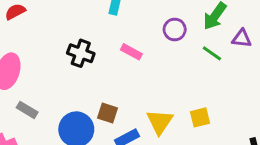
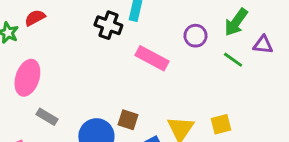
pink rectangle: (131, 52) -> (152, 58), size x1.5
black cross: (81, 53) -> (108, 25), moved

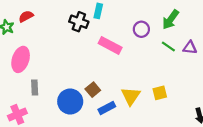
purple triangle: (263, 45) -> (190, 48), moved
gray rectangle: (47, 117) -> (35, 87), turned 56
brown square: (128, 120) -> (93, 90), turned 32

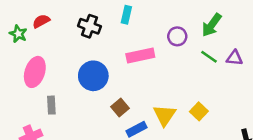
black cross: (79, 22) -> (89, 26), moved
pink rectangle: (110, 45) -> (140, 55), turned -40
yellow square: (160, 93) -> (199, 111), turned -32
blue circle: (70, 102) -> (93, 76), moved

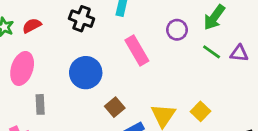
red semicircle: (41, 21) -> (32, 26), moved
pink rectangle: (140, 55) -> (137, 51), turned 72

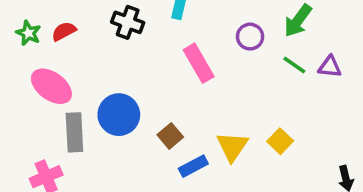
pink ellipse: (22, 68) -> (51, 86), turned -72
blue circle: (86, 73) -> (119, 115), moved
gray rectangle: (40, 104) -> (74, 132), size x1.5

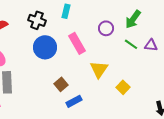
blue circle: (119, 115) -> (45, 47), moved
yellow triangle: (232, 147) -> (99, 69), moved

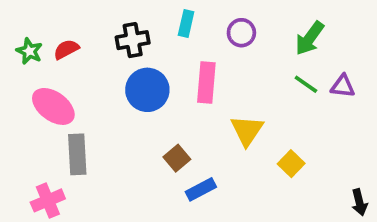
black cross: (37, 20) -> (133, 40), turned -30
purple circle: (106, 28) -> (241, 33), moved
pink rectangle: (77, 43) -> (206, 82), turned 35

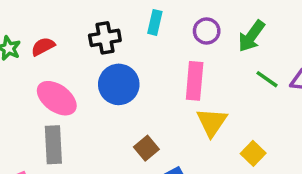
green arrow: (310, 38) -> (251, 36), moved
pink rectangle: (206, 82) -> (195, 81), moved
pink ellipse: (53, 106) -> (57, 98), moved

